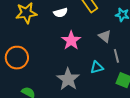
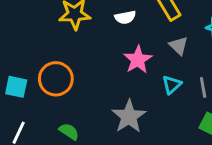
gray triangle: (105, 36) -> (179, 46), moved
cyan triangle: (97, 67) -> (172, 85), moved, turned -32

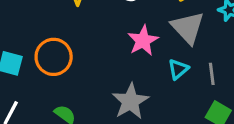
gray triangle: (179, 46) -> (188, 28), size x1.6

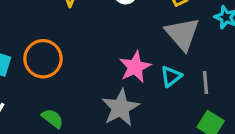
pink star: (143, 41) -> (135, 67), moved

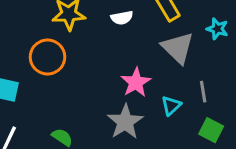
orange circle: (43, 59) -> (48, 57), moved
cyan triangle: (171, 76) -> (171, 106), moved

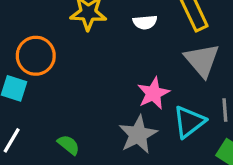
orange circle: (48, 57) -> (36, 56), moved
cyan triangle: (171, 106) -> (189, 122), size x1.5

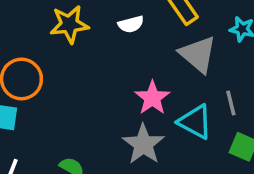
cyan triangle: (189, 122) -> (195, 122), turned -45

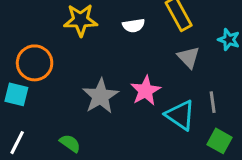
gray triangle: (198, 54) -> (189, 57), size x0.7
gray star: (143, 144) -> (100, 96), moved

